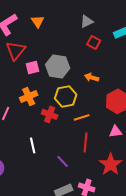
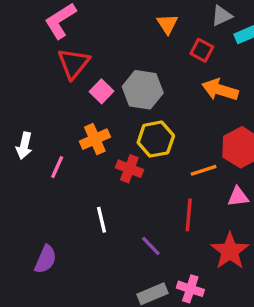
orange triangle: (38, 21) -> (167, 24), moved
gray triangle: (87, 21) -> (222, 16), moved
pink square: (33, 67) -> (101, 91), turned -32
orange arrow: (92, 77) -> (220, 90), moved, size x1.5
orange line: (82, 117) -> (204, 170), moved

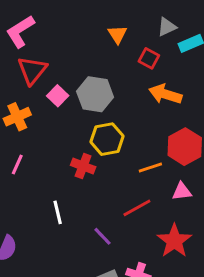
orange cross: (95, 139) -> (17, 117), moved
red line: (189, 215) -> (137, 208), turned 56

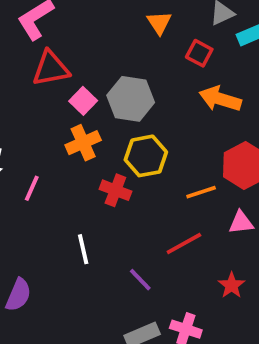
red triangle: (32, 70) -> (51, 68), turned 40
orange cross: (17, 117) -> (83, 143), moved
red star: (174, 241) -> (232, 285), size x0.6

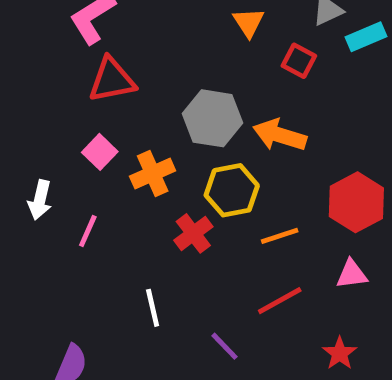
orange arrow: (220, 99) -> (280, 135), moved
pink square: (83, 101) -> (100, 152), moved
red cross: (115, 190) -> (193, 233), turned 32
orange line: (201, 192) -> (280, 236), moved

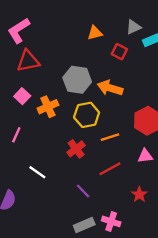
orange triangle: (248, 22) -> (95, 33), turned 49
red cross: (193, 233) -> (76, 149), moved
white line: (153, 308) -> (37, 172), moved, turned -42

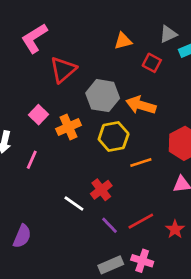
red triangle: (28, 61) -> (63, 70), moved, turned -30
red cross: (76, 149) -> (101, 190), moved
red line: (110, 169) -> (141, 221), moved
white line: (37, 172) -> (74, 203), moved

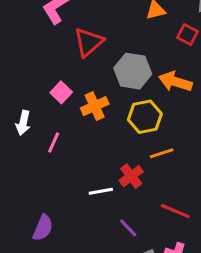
orange line: (141, 162) -> (162, 153), moved
white line: (74, 203) -> (101, 191), turned -45
red line: (141, 221) -> (175, 211), turned 52
purple line: (109, 225) -> (128, 228), moved

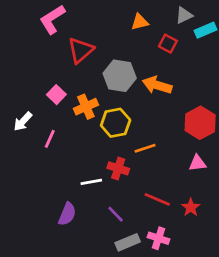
yellow hexagon: (145, 117) -> (116, 123), moved
white arrow: (23, 123) -> (23, 121), turned 30
red cross: (131, 176) -> (118, 168), turned -35
purple semicircle: (43, 228) -> (67, 214), moved

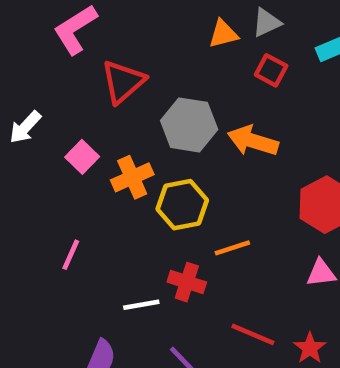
gray triangle: (184, 15) -> (267, 23), moved
white arrow: (23, 121) -> (25, 127), moved
pink line: (50, 139) -> (71, 255), moved

